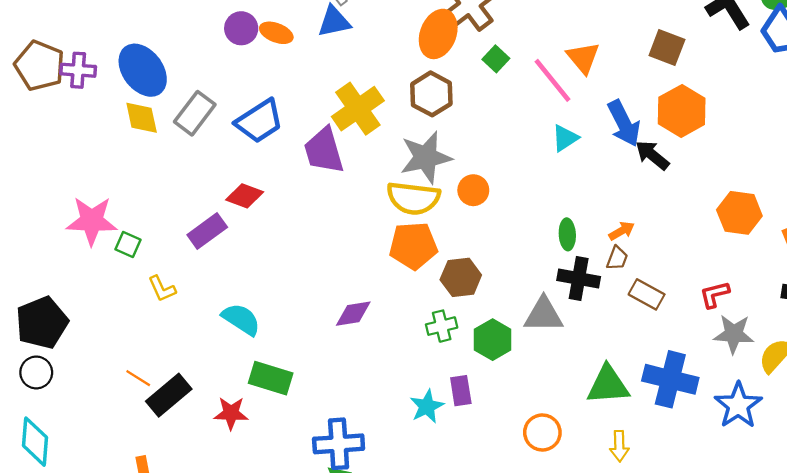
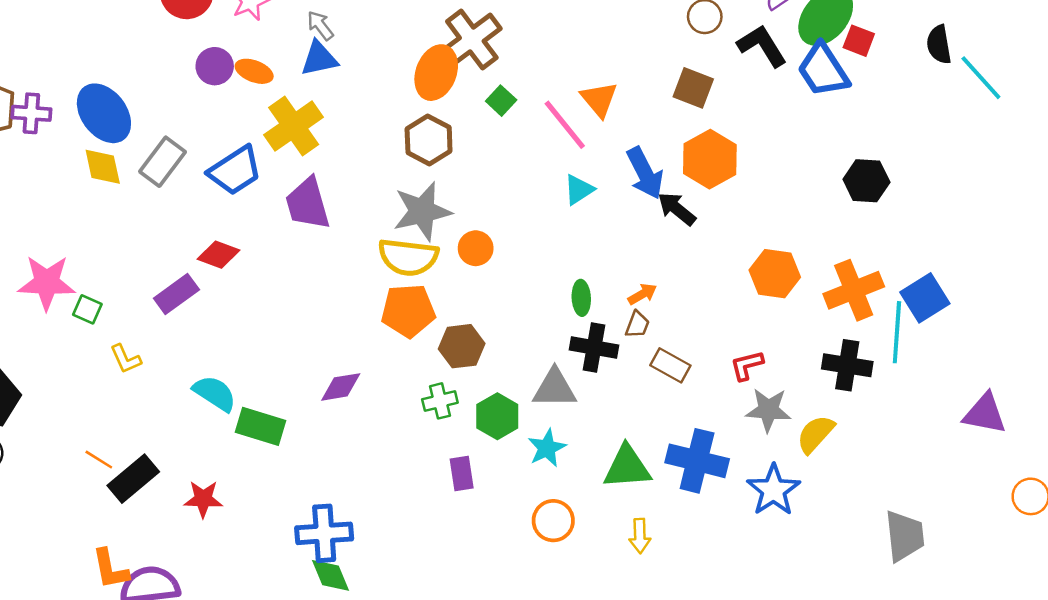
yellow cross: (358, 109) -> (294, 126), moved
green rectangle: (271, 378) -> (260, 426), moved
cyan star: (427, 406) -> (547, 448), moved

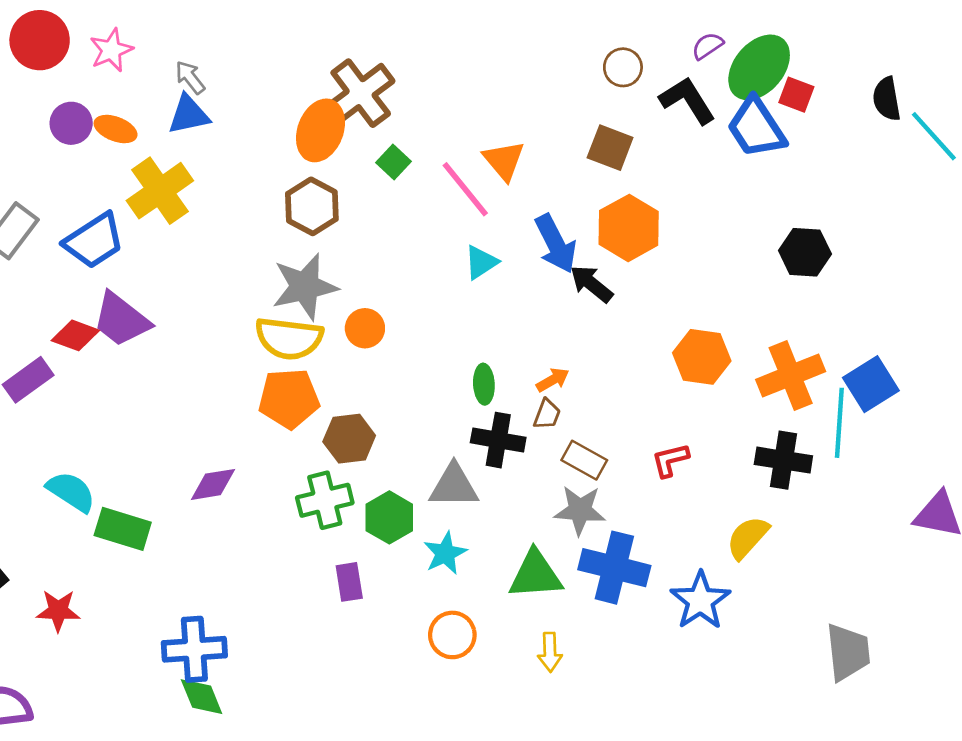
purple trapezoid: (308, 204) -> (121, 320), moved, turned -36
green cross: (440, 401) -> (325, 500), size x1.4
gray star: (768, 410) -> (580, 510), moved

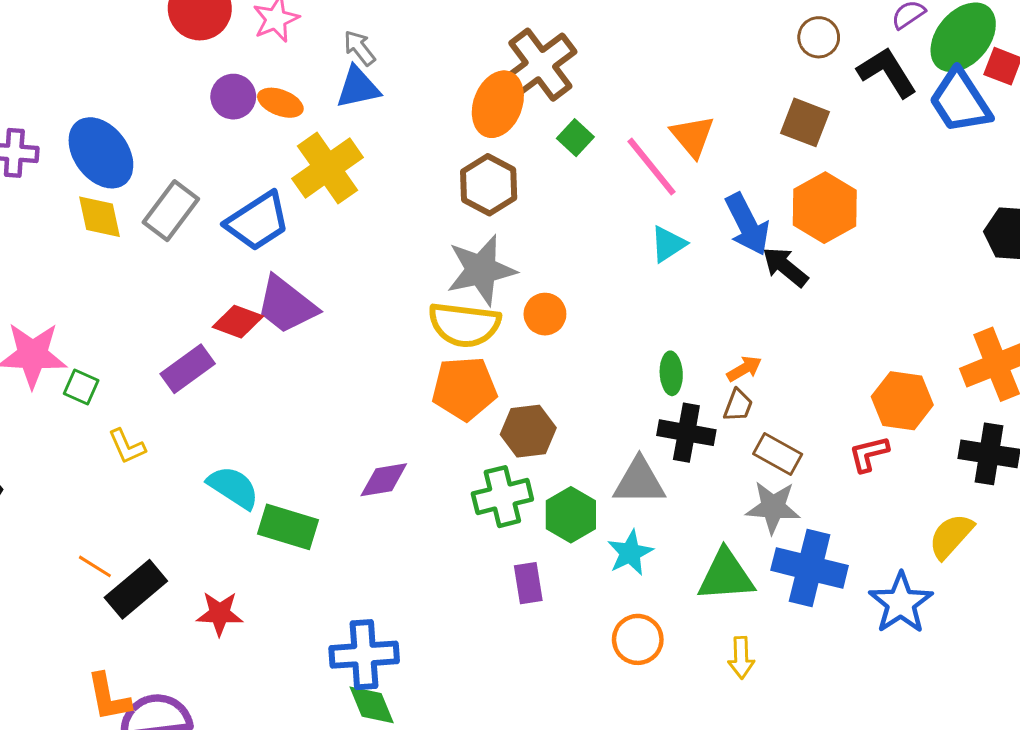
orange hexagon: (702, 357) -> (902, 401), moved

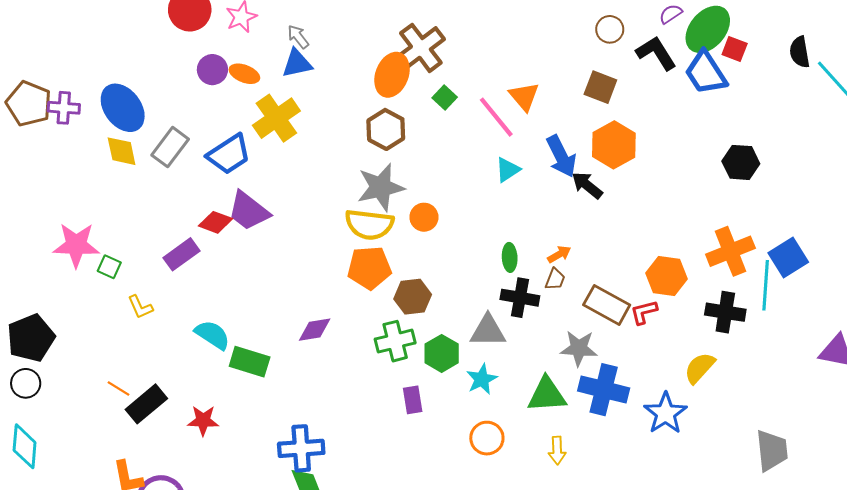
brown rectangle: (778, 454) -> (607, 305), moved, size x1.4

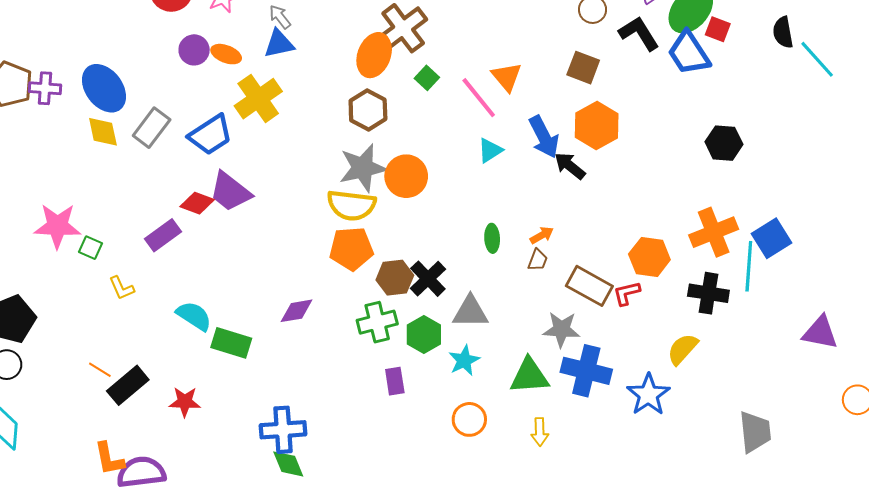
orange circle: (424, 217) -> (406, 176), moved, size x1.5
black cross: (520, 298) -> (428, 279), moved, turned 36

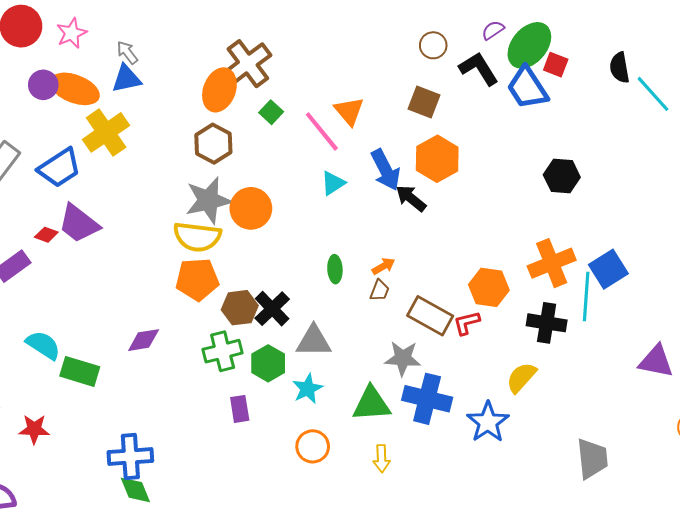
orange ellipse: (226, 54) -> (75, 89), size x1.6
red diamond: (197, 203) -> (46, 235), size x0.7

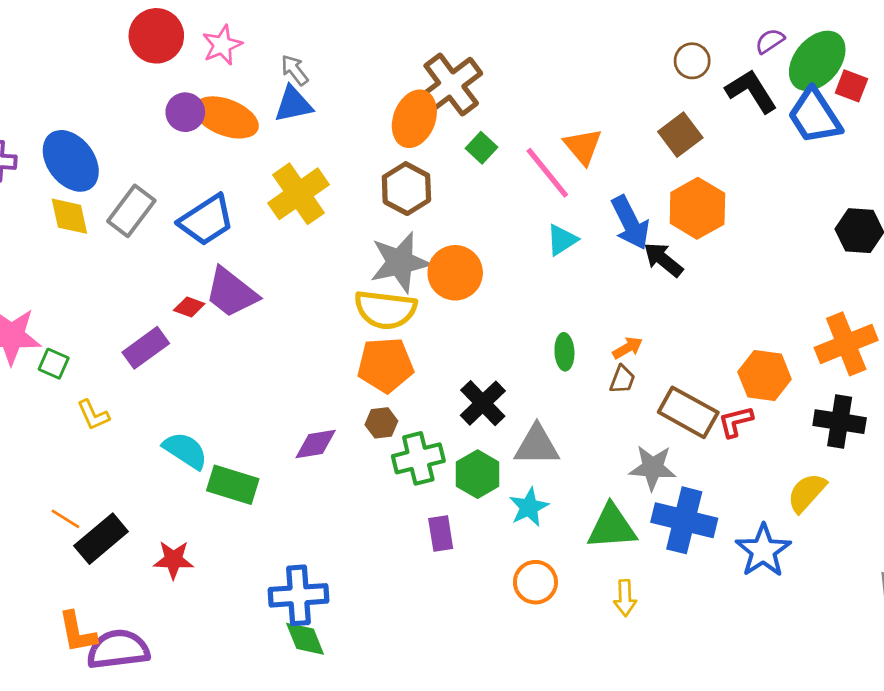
brown square: (424, 102) -> (680, 135), turned 32
yellow cross: (106, 132) -> (299, 194), moved
brown hexagon: (240, 308) -> (381, 423), moved, size x0.7

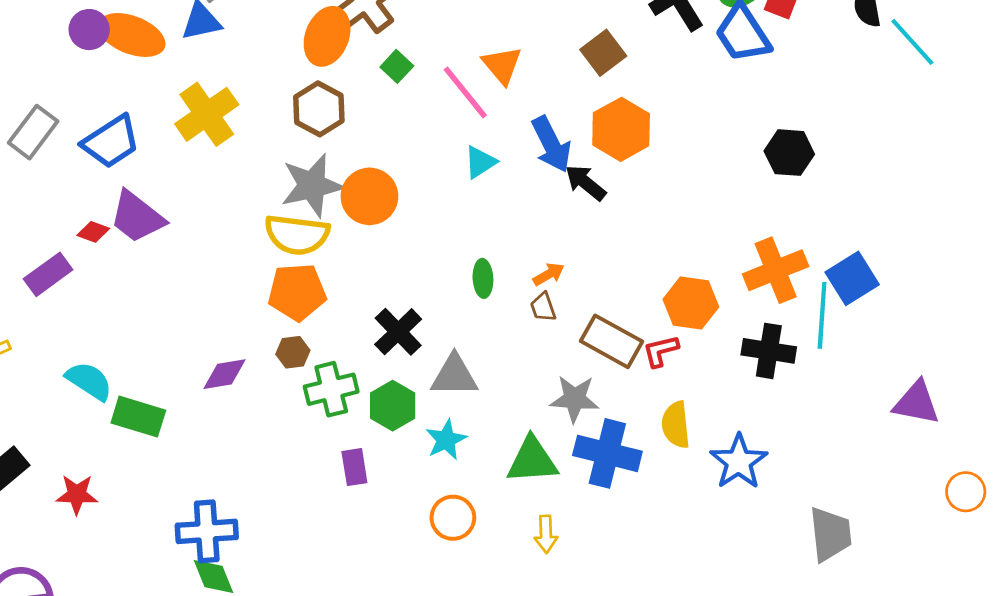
brown trapezoid: (622, 379) -> (543, 307), turned 140
yellow semicircle: (807, 493) -> (676, 425), moved, turned -48
blue star: (763, 551) -> (739, 462), moved

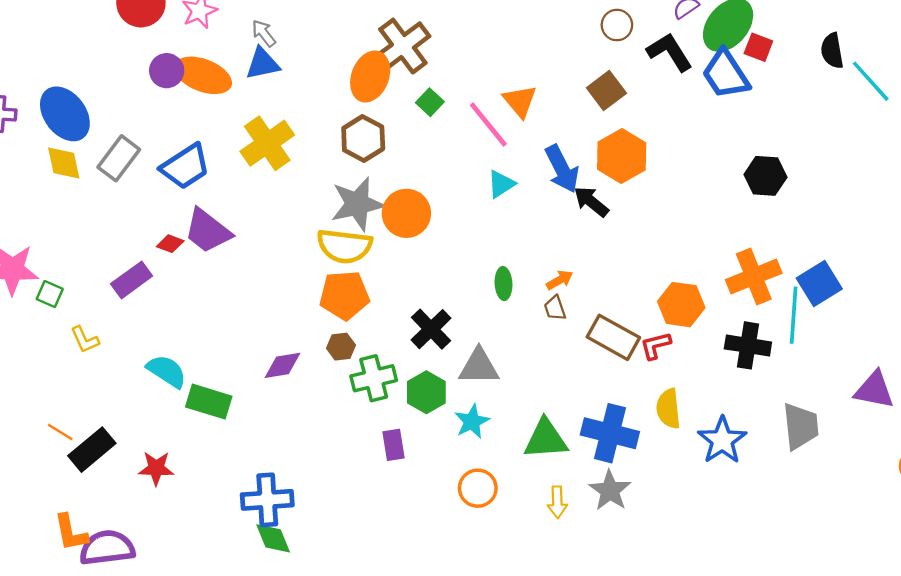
gray star: (575, 399) -> (610, 490), moved, turned 30
gray trapezoid: (830, 534) -> (801, 426), moved

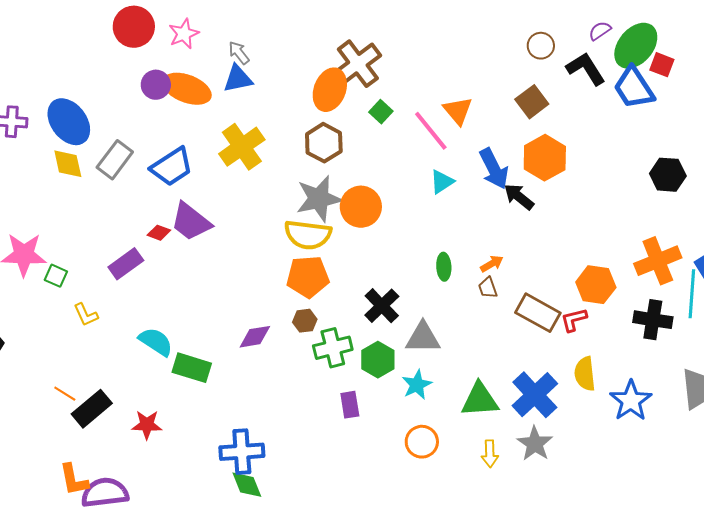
blue cross: (610, 433) -> (535, 395), turned 33

